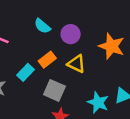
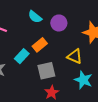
yellow triangle: (76, 64) -> (75, 56), moved
gray square: (54, 90) -> (46, 71), turned -36

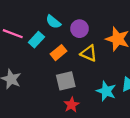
cyan rectangle: (22, 56) -> (36, 40), moved
yellow triangle: (75, 56) -> (89, 53), moved

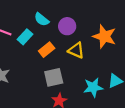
cyan star: (106, 91) -> (93, 87), turned -30

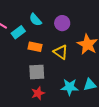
purple circle: (67, 26) -> (62, 23), moved
orange rectangle: (47, 50) -> (35, 47), turned 40

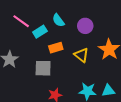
orange rectangle: (35, 47) -> (56, 48), turned -32
gray square: (37, 72) -> (43, 68), moved

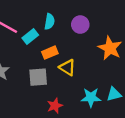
cyan semicircle: (58, 20) -> (49, 22), turned -128
yellow triangle: (81, 55) -> (67, 67), moved

